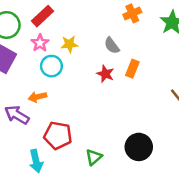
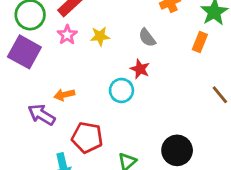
cyan circle: (51, 66) -> (121, 90), moved
orange rectangle: (132, 69) -> (200, 42), moved

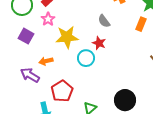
yellow star: (100, 36) -> (67, 37), moved, size x1.6
purple square: (24, 52) -> (26, 36), moved, size x0.7
red pentagon: (87, 138) -> (62, 91), turned 30

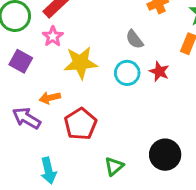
red star: (99, 43) -> (159, 71), moved
cyan circle: (86, 58) -> (127, 73), moved
red pentagon: (62, 91) -> (80, 124), moved

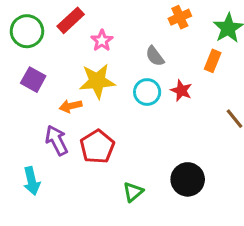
pink star: (53, 36) -> (102, 41), moved
orange arrow: (50, 98) -> (71, 106), moved
purple arrow: (26, 118) -> (57, 140), moved, turned 32
cyan arrow: (48, 171) -> (32, 181), moved

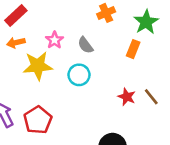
pink star: (102, 41) -> (55, 40), moved
red star: (181, 90) -> (127, 97), moved
orange arrow: (71, 106) -> (16, 43), moved

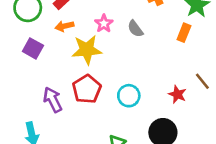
cyan circle: (79, 75) -> (129, 96), moved
red star: (127, 97) -> (177, 94), moved
red pentagon: (38, 120) -> (87, 89), moved

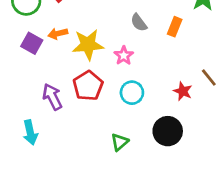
pink star: (104, 23) -> (124, 56), moved
orange arrow: (64, 26) -> (58, 34), moved
orange rectangle: (184, 33) -> (175, 27), moved

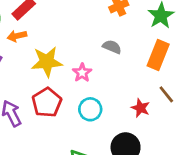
gray semicircle: (139, 23) -> (112, 47), moved, turned 150
orange rectangle: (175, 27) -> (158, 55), moved, size x1.5
orange arrow: (58, 34) -> (17, 36), moved

